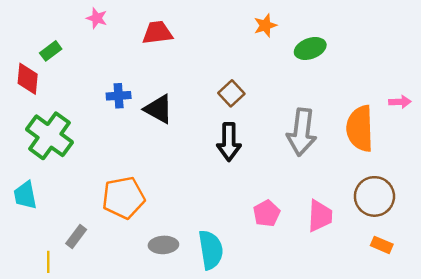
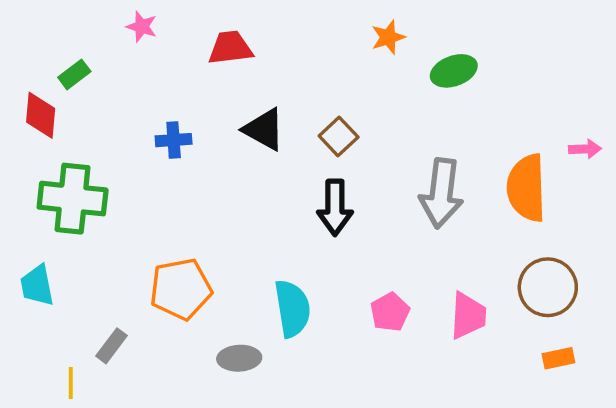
black triangle: (159, 109) -> (264, 129), moved
green cross: (49, 136) -> (73, 199), turned -30
orange rectangle: (382, 245) -> (558, 358), turned -35
cyan semicircle: (211, 250) -> (292, 309), moved

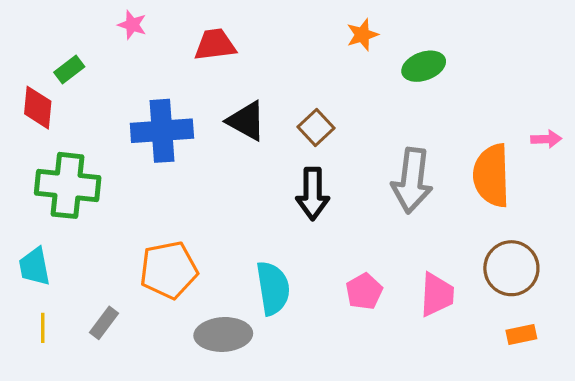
blue cross: (174, 140) -> (162, 131), size x1.8
gray ellipse: (239, 358) -> (223, 334), size x1.4
yellow line: (71, 383) -> (43, 328), moved

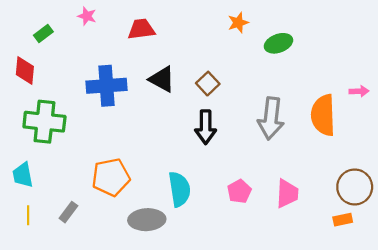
green rectangle: (69, 70) -> (43, 34), moved
brown circle: (511, 268) -> (355, 187), moved

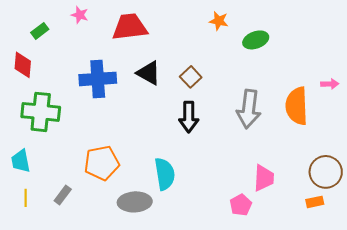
orange star: (238, 23) -> (219, 21), turned 30
red trapezoid: (141, 29) -> (130, 27), size x1.4
pink pentagon: (239, 191) -> (241, 205), moved

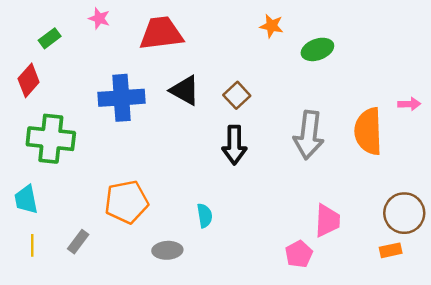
red diamond: (23, 65) -> (29, 80), turned 36
cyan semicircle: (165, 174) -> (205, 216), size x0.6
gray ellipse: (135, 202) -> (167, 250), size x0.7

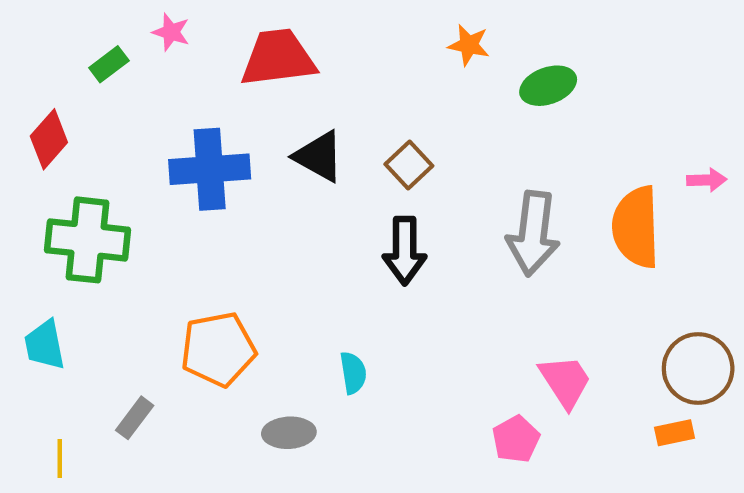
green rectangle: (50, 38) -> (109, 64), moved
pink trapezoid: (327, 221) -> (565, 381), turned -36
yellow line: (32, 245) -> (60, 458), moved

